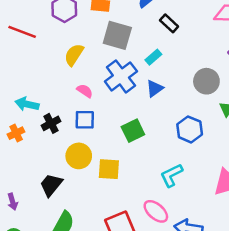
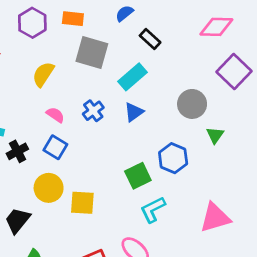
cyan rectangle: (153, 57) -> (132, 77), size x1.5
blue cross: (121, 76) -> (93, 111), moved, size x0.6
blue square: (85, 120) -> (55, 147), turned 30
green square: (133, 131) -> (138, 176), moved

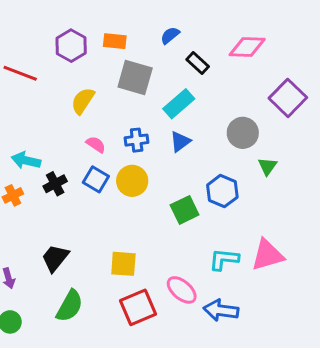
pink diamond: (216, 27) -> (247, 47), moved
blue cross: (93, 111) -> (137, 140), turned 30
yellow circle: (49, 188) -> (132, 181), moved
yellow square: (82, 203) -> (123, 264), moved
cyan L-shape: (153, 210) -> (224, 259), moved, turned 32

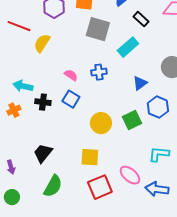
yellow semicircle: (83, 101) -> (42, 43), moved
blue triangle: (180, 142) -> (140, 83), moved
yellow circle: (132, 181) -> (101, 123), moved
black cross: (55, 184) -> (43, 102), turned 35

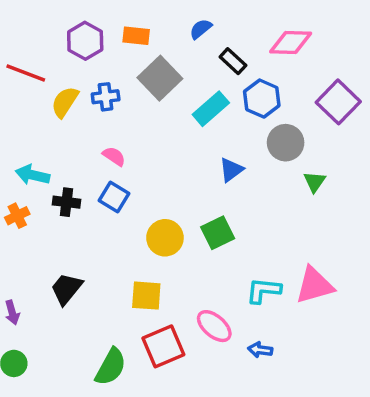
gray square: (98, 29) -> (160, 78), turned 30
blue cross: (99, 72) -> (106, 97), moved
blue hexagon: (158, 107) -> (262, 99), moved
green semicircle: (53, 186) -> (111, 367), moved
blue arrow: (157, 189) -> (260, 350), size x0.6

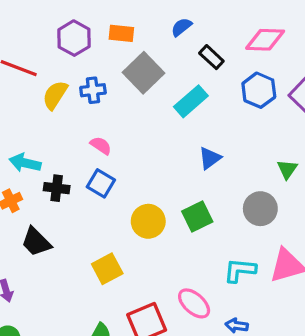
blue hexagon: (262, 99) -> (259, 90), moved
gray circle: (286, 143) -> (260, 209), moved
black trapezoid: (66, 289) -> (36, 242), moved, turned -84
yellow square: (146, 296) -> (107, 269), moved, turned -32

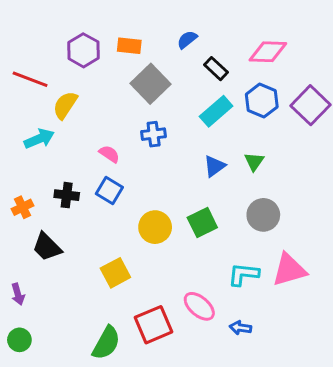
blue cross: (93, 90) -> (154, 134), moved
cyan rectangle: (191, 101) -> (216, 111), moved
cyan arrow: (25, 163) -> (39, 139), moved, turned 144
green triangle: (287, 169) -> (254, 162), moved

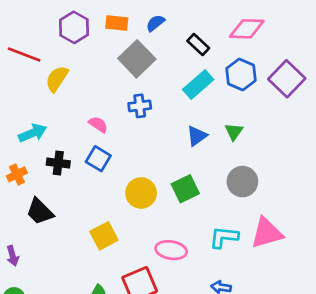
blue semicircle: (187, 40) -> (155, 23), moved
cyan arrow: (39, 139) -> (33, 133), moved
pink ellipse: (199, 306) -> (171, 250), moved, turned -32

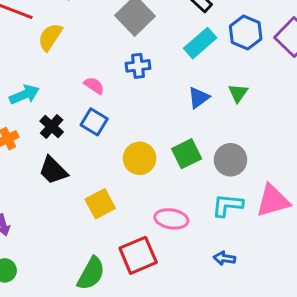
black cross: (58, 163) -> (52, 126), turned 35
gray circle: (242, 182) -> (230, 160), moved
black trapezoid: (40, 212) -> (53, 170), moved

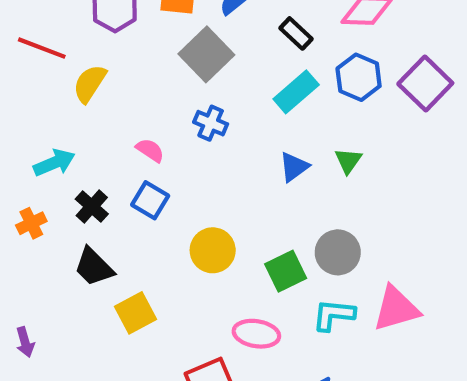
blue cross: (138, 66) -> (211, 123), turned 30
green square: (187, 154) -> (286, 271), moved
yellow square: (100, 204) -> (136, 313), moved

